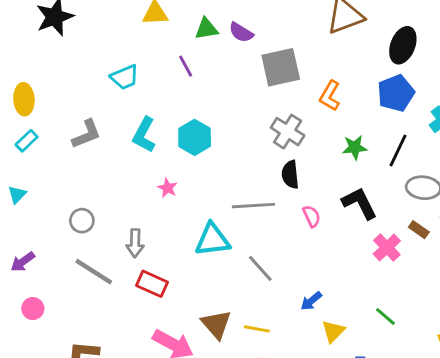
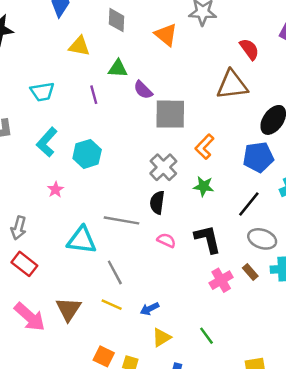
purple semicircle: (241, 32) -> (143, 90), moved
green star: (355, 147) -> (204, 186), moved
pink semicircle: (312, 216) -> (166, 240), turned -54
yellow line: (257, 329) -> (112, 305), moved

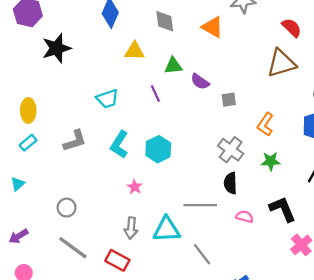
gray square: (170, 114) -> (229, 100), size x0.5
gray arrow: (19, 228) -> (131, 228), moved

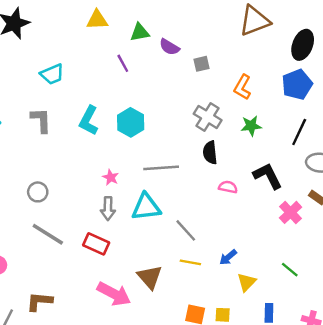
cyan trapezoid: (107, 99) -> (52, 74), moved
gray L-shape: (75, 141) -> (41, 120), turned -70
pink star: (135, 187) -> (111, 177), moved
gray line: (200, 205) -> (161, 168), moved

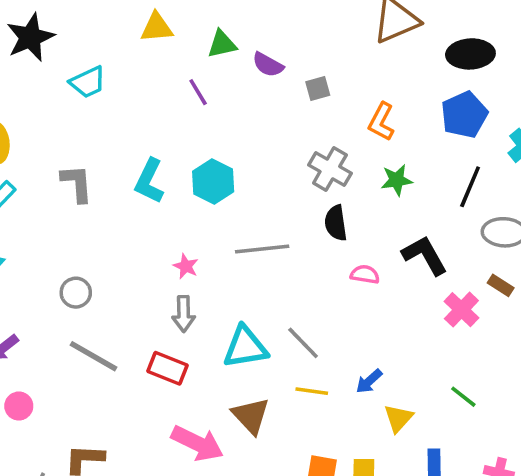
black ellipse: (303, 45) -> (470, 54), turned 68
cyan trapezoid: (52, 74) -> (88, 82), moved
cyan triangle: (146, 207) -> (245, 347), moved

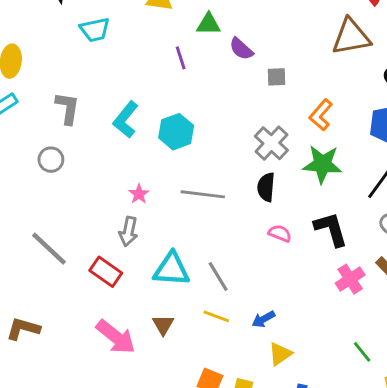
green star: (397, 180) -> (322, 164), size x1.5
gray circle: (76, 293) -> (51, 160), moved
green line: (463, 397) -> (362, 352), moved
brown triangle: (251, 416) -> (163, 325), size x0.7

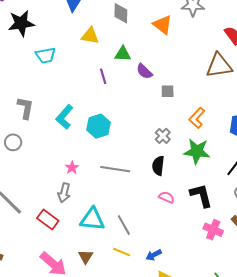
gray cross: (271, 143) -> (163, 136), size x0.7
pink cross: (350, 279) -> (213, 230), turned -36

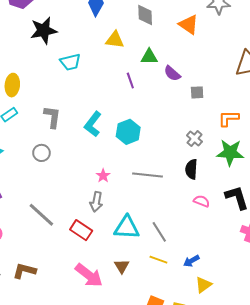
orange L-shape: (197, 118) -> (228, 118), turned 50

